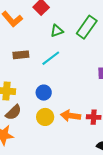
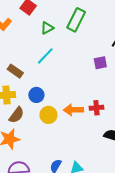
brown rectangle: (21, 55) -> (15, 71), moved, turned 49
blue circle: (44, 93) -> (36, 95), moved

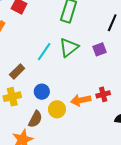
green triangle: (47, 28) -> (69, 47), moved, size x1.5
brown rectangle: (15, 71) -> (17, 72), turned -70
brown semicircle: (16, 115) -> (35, 119), moved

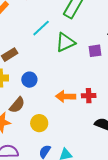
cyan line: (44, 52) -> (41, 28), moved
yellow circle: (57, 109) -> (39, 123), moved

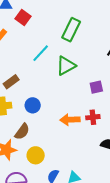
purple square: (95, 51) -> (96, 87), moved
yellow circle: (39, 123) -> (36, 155), moved

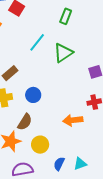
green rectangle: (71, 30) -> (66, 16), size x0.7
orange arrow: (70, 120) -> (73, 120), moved

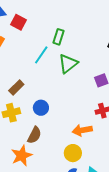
green rectangle: (66, 16) -> (58, 37), moved
yellow circle: (40, 145) -> (73, 153), moved

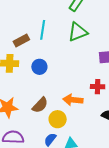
cyan line: (41, 55) -> (43, 30), moved, turned -42
brown semicircle: (34, 135) -> (40, 105), moved

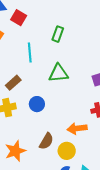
cyan line: (43, 30) -> (30, 53), moved
green triangle: (78, 32) -> (58, 73), moved, turned 30

